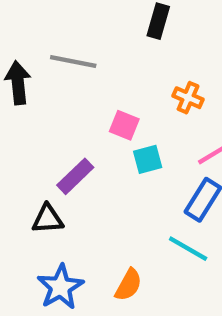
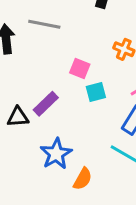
black triangle: (48, 219) -> (18, 117), moved
blue star: (60, 287) -> (56, 154), moved

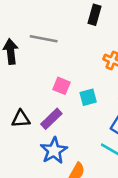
pink square: (80, 68) -> (61, 86), moved
purple rectangle: (46, 104) -> (51, 119), moved

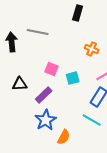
black triangle: (21, 119) -> (20, 84), moved

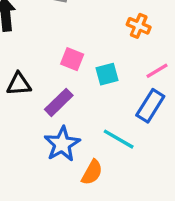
cyan line: (92, 120) -> (119, 139), moved

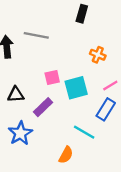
pink square: (72, 59) -> (52, 77), turned -35
cyan square: (107, 74) -> (76, 88), size x1.5
blue star: (62, 144) -> (20, 133), moved

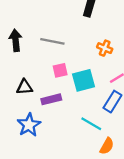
gray line: (36, 35) -> (52, 41), moved
purple rectangle: (43, 107) -> (51, 99), turned 30
orange semicircle: (66, 155) -> (107, 146), moved

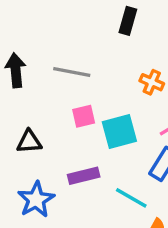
purple rectangle: (51, 99) -> (84, 176), moved

